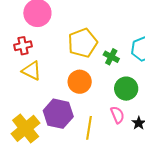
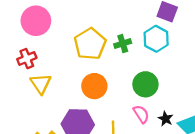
green cross: (111, 57) -> (123, 44), moved, turned -35
yellow triangle: (31, 71) -> (41, 84), turned 40

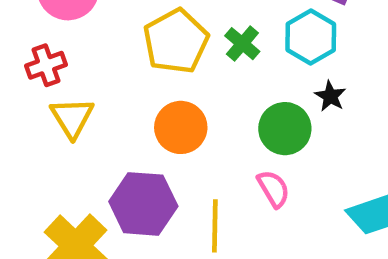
green cross: (123, 44) -> (242, 44), turned -35
black star: (166, 119) -> (330, 96), moved

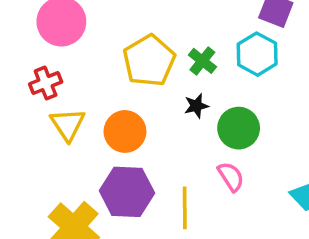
black star: (330, 96) -> (196, 106), moved, turned 30
orange circle: (181, 127) -> (125, 131), moved

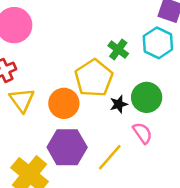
yellow pentagon: (149, 61) -> (94, 78), moved
black star: (196, 106) -> (119, 104), moved
yellow line: (185, 208) -> (110, 157), turned 44

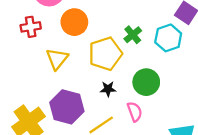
yellow triangle: (22, 100) -> (57, 59), moved
orange circle: (64, 103) -> (74, 22), moved
black star: (119, 104) -> (108, 89), moved

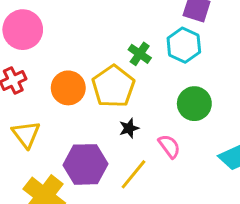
orange circle: (74, 22) -> (68, 88), moved
yellow triangle: (57, 59) -> (26, 134), moved
green circle: (146, 82) -> (194, 104), moved

